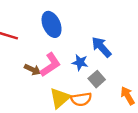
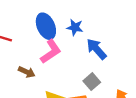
blue star: (80, 62) -> (75, 27), moved
pink L-shape: (50, 65) -> (51, 51), moved

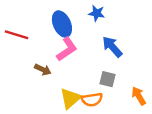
blue star: (75, 27) -> (97, 13), moved
gray square: (92, 82) -> (108, 79), turned -35

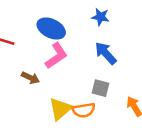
blue star: (97, 13) -> (100, 17), moved
blue ellipse: (62, 24) -> (51, 29), turned -40

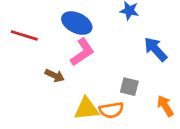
blue arrow: (106, 53) -> (156, 49), moved
yellow triangle: (60, 109) -> (86, 109), turned 35

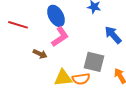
blue ellipse: (77, 23) -> (56, 16), turned 35
gray square: (129, 87) -> (94, 62), size x1.5

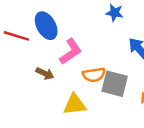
blue ellipse: (56, 16) -> (46, 26), moved
orange semicircle: (81, 79) -> (94, 75), moved

